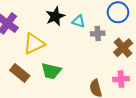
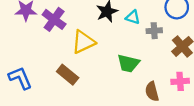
green trapezoid: (51, 71) -> (128, 63), moved

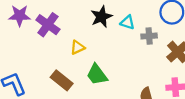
yellow triangle: (83, 42) -> (78, 47), size x0.6
green trapezoid: (128, 63) -> (97, 75), moved, turned 40

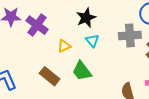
cyan triangle: (128, 22) -> (92, 41), moved, turned 32
gray cross: (149, 36) -> (130, 35), size x1.5

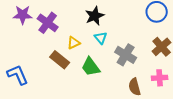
gray cross: (130, 35) -> (126, 55), moved, turned 35
brown rectangle: (50, 76) -> (60, 60), moved

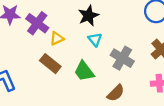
yellow triangle: (74, 43) -> (57, 38), moved
brown semicircle: (135, 87) -> (116, 93), moved, turned -120

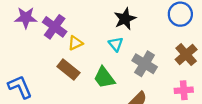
black star: (88, 16) -> (125, 19), moved

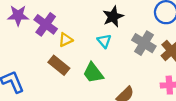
gray cross: (145, 64) -> (144, 43), moved

